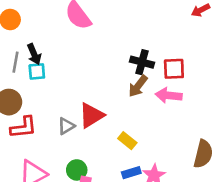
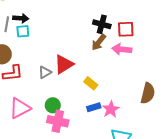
black arrow: (34, 54) -> (21, 18), turned -63

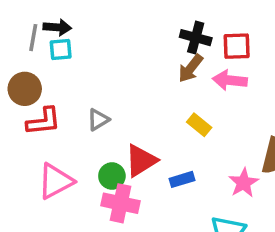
red triangle: (64, 64) -> (141, 161), moved
yellow rectangle: (91, 83) -> (199, 125), moved
pink star: (111, 109) -> (244, 183), moved

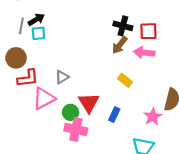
black arrow: (57, 27) -> (36, 19), turned -35
red triangle: (141, 161) -> (89, 103), turned -30
blue rectangle: (182, 179) -> (114, 115), turned -48
pink triangle: (56, 181) -> (44, 98), moved

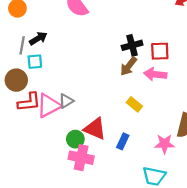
black cross: (123, 26) -> (132, 45), turned -30
cyan square: (38, 33) -> (35, 62), moved
pink triangle: (44, 98) -> (49, 106), moved
red triangle: (89, 103) -> (95, 129), turned -35
pink star: (153, 117) -> (164, 144), turned 30

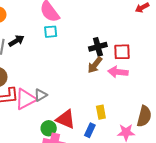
cyan square: (35, 62) -> (51, 32), moved
yellow rectangle: (134, 104) -> (101, 112), moved, turned 40

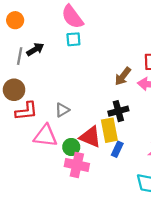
black cross: (98, 47) -> (118, 111), moved
pink triangle: (25, 99) -> (45, 136), moved, turned 35
yellow rectangle: (101, 112) -> (109, 130), moved, size x1.5

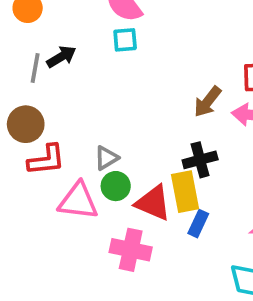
green circle: (71, 147) -> (116, 186), moved

